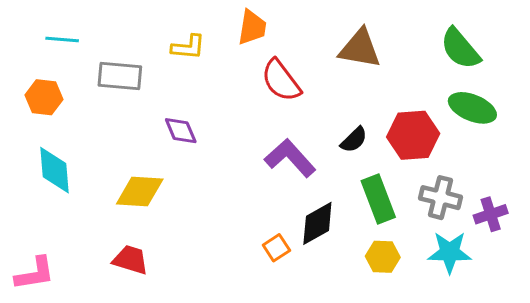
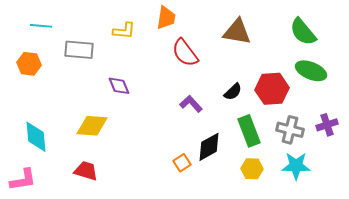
purple L-shape: (290, 158) -> (191, 104), size x0.7
cyan diamond: (55, 170) -> (36, 137), moved
purple cross: (491, 214) -> (327, 125), moved

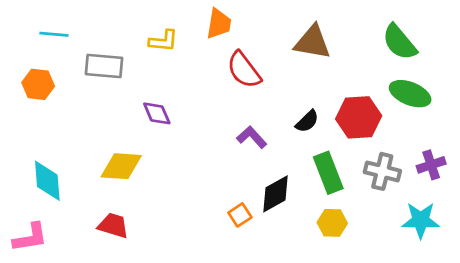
cyan star: (296, 166) -> (421, 220), moved

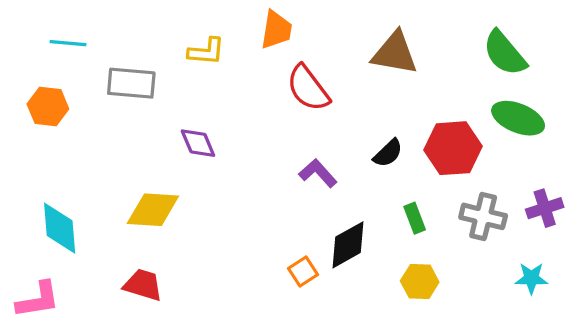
green rectangle: (328, 173) -> (415, 218), size x0.6
cyan star: (421, 220) -> (531, 278), size x0.7

